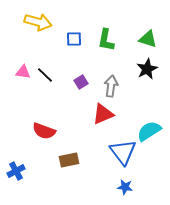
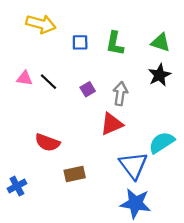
blue star: (125, 187) -> (136, 203), size x1.8

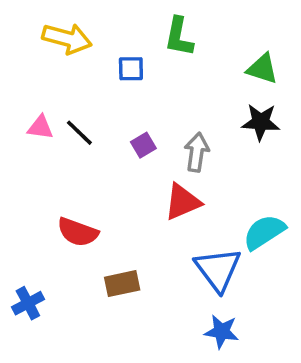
green L-shape: (115, 44) -> (179, 37), moved
black star: (159, 75) -> (261, 122), turned 30
blue star: (136, 203) -> (222, 332), size x0.7

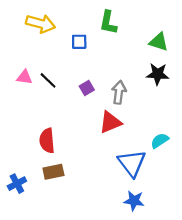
red semicircle: (78, 232) -> (47, 141), turned 65
cyan semicircle: (264, 232) -> (160, 141), size x0.7
brown rectangle: (122, 284) -> (53, 172), moved

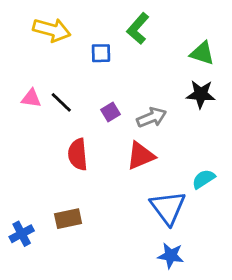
green L-shape: (108, 22) -> (138, 29), turned 30
gray arrow: (119, 92) -> (152, 117), turned 60
red semicircle: (47, 141) -> (78, 154), moved

